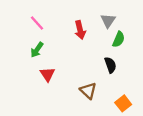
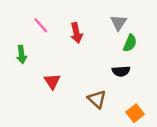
red arrow: (80, 30) -> (76, 33), moved
green arrow: (37, 50) -> (22, 55), moved, turned -42
black semicircle: (110, 65) -> (121, 71), turned 105

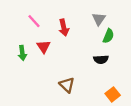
green arrow: (22, 55) -> (22, 53), moved
red triangle: (52, 81) -> (44, 47), moved
brown triangle: (97, 99) -> (67, 85), moved

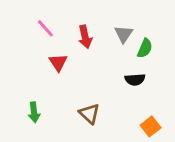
gray triangle: (99, 19) -> (124, 34), moved
green arrow: (22, 53) -> (34, 112), moved

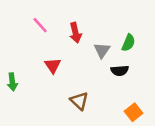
gray triangle: (124, 34) -> (102, 50), moved
red triangle: (58, 62) -> (53, 66), moved
green arrow: (34, 112) -> (12, 82), moved

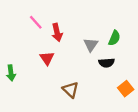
red arrow: (75, 33) -> (57, 32), moved
orange square: (134, 112) -> (126, 89), moved

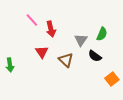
black semicircle: (106, 63) -> (95, 56), turned 40
brown triangle: (71, 90) -> (66, 60), moved

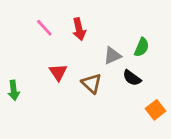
red arrow: (51, 29) -> (79, 29), moved
gray triangle: (81, 40) -> (112, 56), turned 32

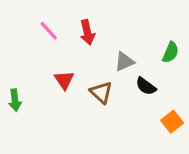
green semicircle: (142, 47) -> (171, 52), moved

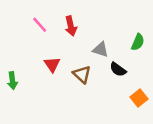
gray triangle: (124, 62) -> (101, 50), turned 42

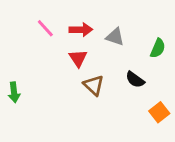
red arrow: (71, 26) -> (81, 30), turned -78
gray triangle: (101, 50) -> (115, 37), moved
red triangle: (52, 64) -> (78, 58), moved

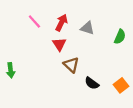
red arrow: (81, 30) -> (61, 23), turned -63
black semicircle: (135, 80) -> (92, 83), moved

